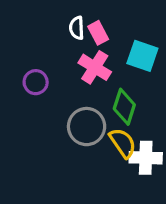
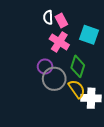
purple circle: (36, 82) -> (45, 66), moved

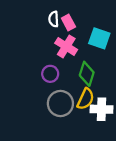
gray circle: (54, 79) -> (60, 103), moved
yellow semicircle: (77, 89) -> (86, 99), turned 60

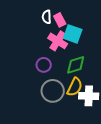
cyan square: (99, 38) -> (73, 34), moved
green diamond: (87, 74) -> (76, 65), turned 55

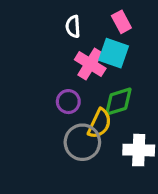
pink rectangle: (60, 20) -> (121, 22), moved
yellow semicircle: (75, 87) -> (100, 123), moved

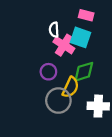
pink rectangle: (121, 22) -> (86, 15), turned -48
white semicircle: (73, 26) -> (54, 30), moved

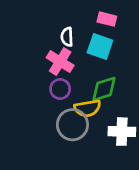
pink cross: (64, 45) -> (60, 62), moved
yellow semicircle: (71, 87) -> (88, 108), turned 55

